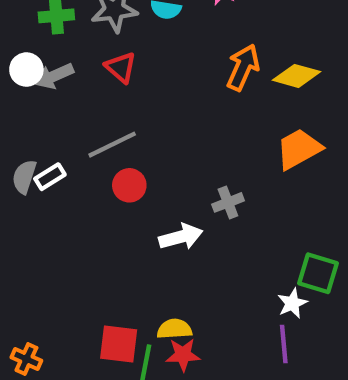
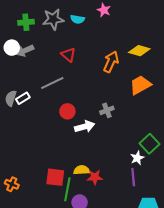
red triangle: (121, 67) -> (68, 55), moved
orange arrow: (243, 67) -> (111, 62), moved
red circle: (129, 185) -> (67, 111), moved
green square: (318, 273) -> (149, 144), turned 30
red star: (183, 355) -> (95, 177), moved

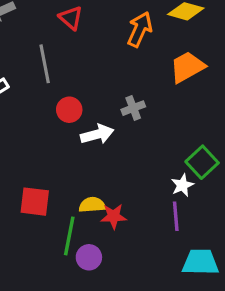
gray line: (52, 83) -> (45, 64), turned -75
red square: (55, 177) -> (35, 202), moved

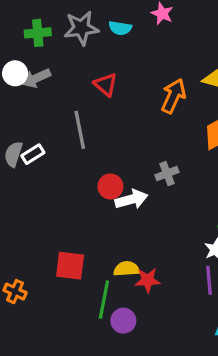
red circle: (69, 110) -> (110, 186), moved

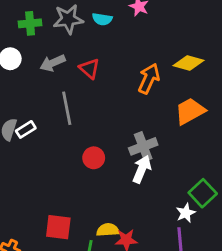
gray arrow: (36, 78) -> (53, 63), moved
gray cross: (167, 174) -> (143, 146), size x1.4
white arrow: (131, 199) -> (142, 169), moved, turned -52

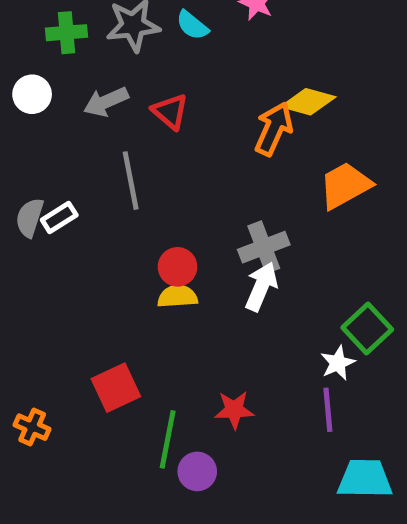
cyan semicircle: (102, 19) -> (192, 25), turned 30
yellow diamond: (188, 63) -> (308, 102), moved
red square: (58, 227) -> (116, 388), turned -32
yellow semicircle: (108, 230) -> (177, 296), moved

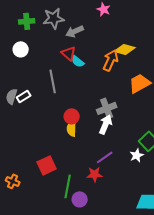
cyan semicircle: (192, 25) -> (78, 61), moved
white circle: (32, 94) -> (21, 49), moved
gray arrow: (106, 102) -> (75, 31), moved
yellow semicircle: (177, 296) -> (72, 128), turned -84
purple line: (328, 410) -> (105, 157), moved, turned 60

